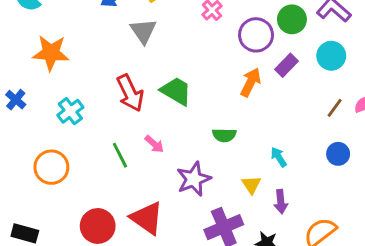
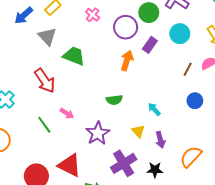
green trapezoid: (176, 91) -> (74, 56), moved

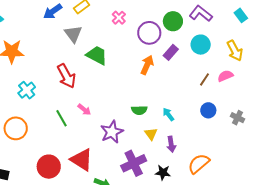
green semicircle: (114, 100) -> (139, 110), moved

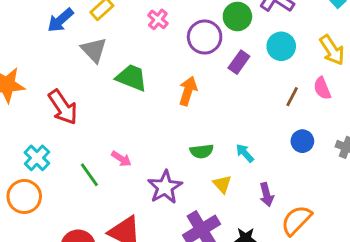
orange arrow: (147, 65) -> (188, 91), moved
red arrow: (66, 76) -> (63, 107), moved
pink semicircle: (225, 76) -> (322, 88), turned -84
cyan cross: (27, 90) -> (37, 158), moved
purple arrow: (171, 144) -> (266, 195), moved

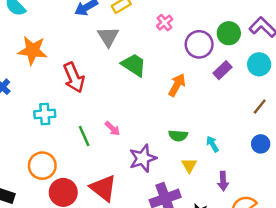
cyan cross: (37, 158) -> (45, 114), turned 30
orange circle: (24, 196) -> (42, 166), moved

